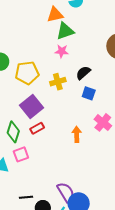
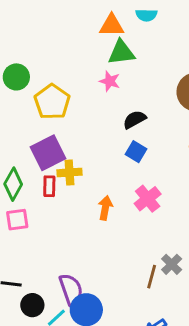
yellow pentagon: (27, 73) -> (52, 102), turned 30
yellow cross: (58, 82) -> (69, 172), moved
red rectangle: (37, 128) -> (49, 186), turned -72

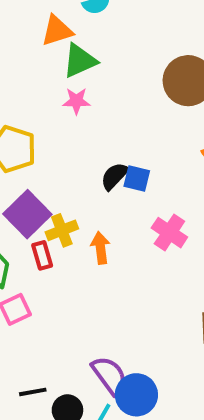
black semicircle: (135, 120) -> (114, 176), moved
orange arrow: (105, 208) -> (100, 248), moved

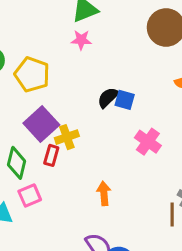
orange arrow: (100, 248) -> (104, 193), moved
red rectangle: (42, 255) -> (51, 155), turned 30

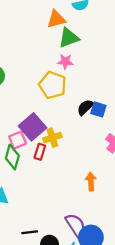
yellow pentagon: (32, 74) -> (53, 85), moved
orange arrow: (104, 193) -> (91, 181), moved
pink square: (30, 195) -> (18, 140), moved

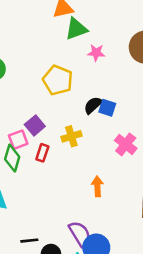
pink star: (65, 61) -> (96, 53), moved
purple square: (33, 127) -> (35, 125), size x0.7
yellow cross: (52, 138) -> (71, 136), moved

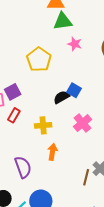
black semicircle: (93, 105) -> (62, 97), moved
yellow cross: (71, 136) -> (43, 125), moved
purple semicircle: (80, 234) -> (23, 167), moved

